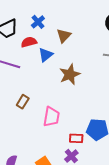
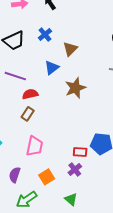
red semicircle: (29, 42) -> (30, 94), moved
pink trapezoid: (51, 117) -> (34, 146), moved

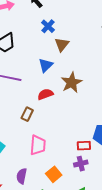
blue cross: (45, 35) -> (48, 26), moved
red semicircle: (30, 94) -> (45, 94), moved
purple cross: (75, 169) -> (81, 164), turned 32

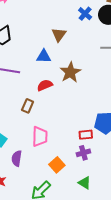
blue cross: (48, 26) -> (85, 14), moved
blue triangle: (46, 65) -> (44, 56), turned 49
purple semicircle: (22, 176) -> (17, 158), moved

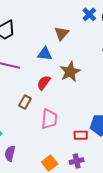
red semicircle: (45, 85) -> (44, 83), turned -35
pink trapezoid: (40, 136) -> (49, 119), moved
purple cross: (83, 153) -> (77, 161), moved

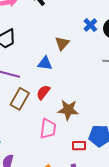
brown star: (70, 72) -> (68, 110), moved, turned 30
brown rectangle: (25, 102) -> (20, 99), moved, size x1.5

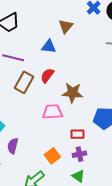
pink trapezoid: (48, 129) -> (53, 112), turned -100
red rectangle: (79, 146) -> (77, 134), moved

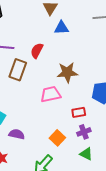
blue triangle: (49, 47) -> (61, 28), moved
red semicircle: (47, 76) -> (37, 51), moved
purple semicircle: (13, 146) -> (17, 134), turned 98

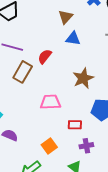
brown star: (67, 72) -> (83, 78), moved, turned -30
purple cross: (84, 132) -> (86, 146), moved

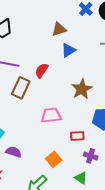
brown triangle: (66, 17) -> (59, 29), turned 35
blue triangle: (73, 38) -> (68, 50), turned -35
purple cross: (86, 146) -> (91, 156), turned 32

